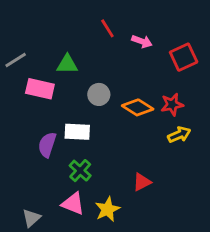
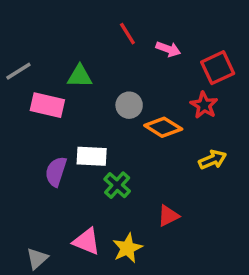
gray circle: (99, 94) -> (129, 105), moved
red star: (172, 105) -> (204, 105), moved, turned -30
green cross: (80, 171) -> (117, 185), moved

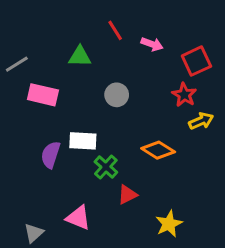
green triangle: (80, 76) -> (80, 56), moved
orange diamond: (163, 127) -> (158, 150), moved
yellow arrow: (213, 160) -> (201, 121), moved
red triangle: (168, 216) -> (127, 195), moved
yellow star: (127, 248) -> (169, 224), moved

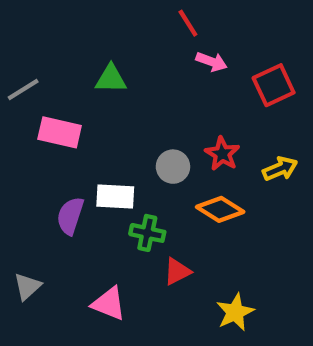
red line: (115, 30) -> (188, 23), moved
gray circle: (117, 95) -> (173, 167), moved
red star: (184, 95) -> (222, 154), moved
green cross: (106, 167) -> (147, 233), turned -30
gray triangle: (34, 233) -> (27, 286), moved

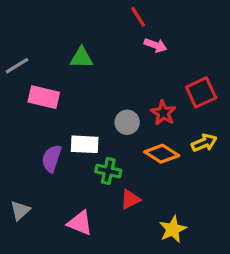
red square: (274, 85) -> (201, 92), moved
yellow arrow: (280, 169) -> (204, 143), moved

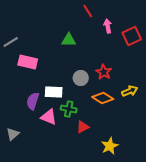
pink arrow: (155, 45) -> (108, 26), moved, turned -120
green triangle: (81, 58) -> (69, 40), moved
red square: (201, 92) -> (132, 36), moved
pink triangle: (80, 223) -> (49, 117), moved

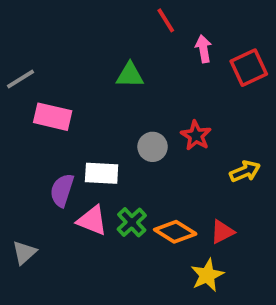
orange diamond: (103, 98) -> (175, 232), moved
green cross: (69, 109) -> (132, 222), moved, turned 35
red triangle: (83, 127) -> (222, 232), moved

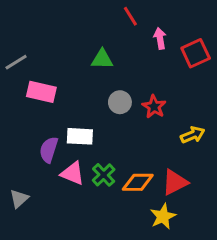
gray circle: (153, 147) -> (120, 102), moved
orange diamond: (175, 232) -> (138, 182), turned -32
red triangle: (222, 232) -> (175, 182), size x1.4

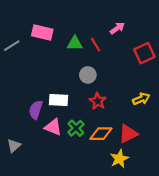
red line: (130, 16) -> (95, 44), moved
pink arrow: (160, 38) -> (117, 28), turned 64
red square: (196, 53) -> (144, 53), moved
pink rectangle: (41, 92) -> (42, 33), moved
red star: (154, 107) -> (98, 101), moved

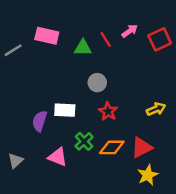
red line: (95, 44) -> (106, 39), moved
red square: (144, 53) -> (160, 39), moved
pink triangle: (53, 127) -> (58, 157), moved
yellow star: (119, 159) -> (148, 175), moved

